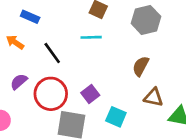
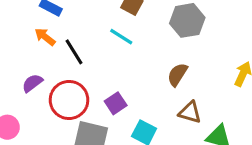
cyan line: (91, 37) -> (121, 37), turned 30
orange arrow: (15, 42) -> (45, 37), moved

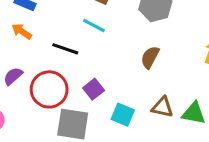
black line: (74, 52) -> (65, 49), moved, turned -35
brown triangle: (190, 112) -> (162, 107), moved

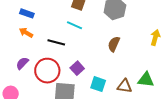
brown triangle: (162, 107) -> (124, 86), moved

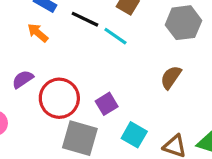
black line: (56, 42) -> (85, 19), moved

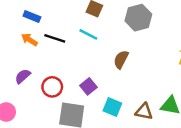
black line: (85, 19) -> (55, 38), moved
brown semicircle: (171, 77) -> (121, 59), moved
red circle: (59, 98) -> (52, 87), size x0.7

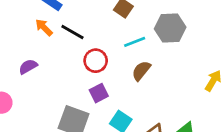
cyan line: (88, 34) -> (135, 42), moved, turned -60
red circle: (52, 87) -> (96, 61), moved

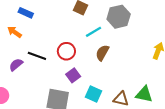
orange arrow: (44, 27) -> (14, 32), moved
black line: (72, 32) -> (37, 56), moved

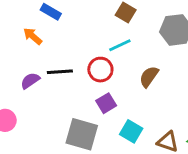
cyan line: (94, 32) -> (120, 45), moved
black line: (37, 56) -> (60, 72), turned -30

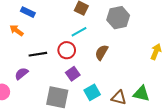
purple semicircle: (30, 81) -> (21, 74), moved
cyan square: (131, 131) -> (92, 92), turned 35

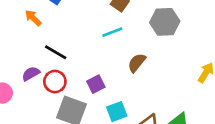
red circle: (67, 50) -> (55, 82), moved
black line: (38, 54) -> (56, 52), turned 30

